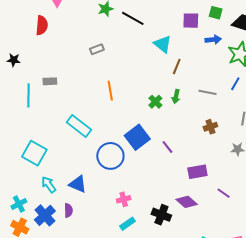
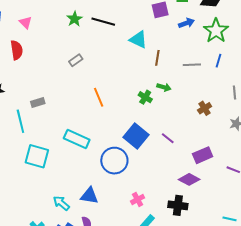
gray line: (207, 92) -> (192, 65), moved
green arrow: (176, 97) -> (164, 87), turned -72
cyan square: (34, 153) -> (37, 156), moved
purple diamond: (187, 202) -> (189, 179), moved

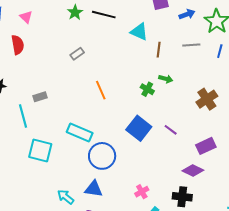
gray line: (192, 65) -> (191, 45), moved
brown cross: (205, 108) -> (207, 99), size x1.5
blue circle: (114, 161) -> (102, 156), moved

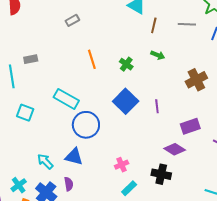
green cross: (147, 89) -> (126, 64), moved
purple line: (171, 130) -> (157, 106), turned 40
cyan square: (40, 151) -> (25, 113), size x0.7

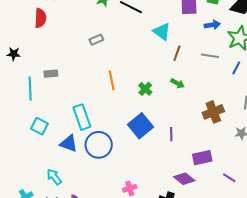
cyan rectangle: (66, 99) -> (82, 117), turned 35
blue triangle: (74, 157) -> (69, 143), moved

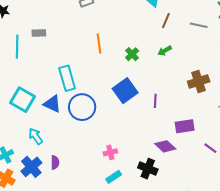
green arrow: (178, 83) -> (165, 51), turned 120
cyan square: (39, 126) -> (23, 100), moved, size x1.4

